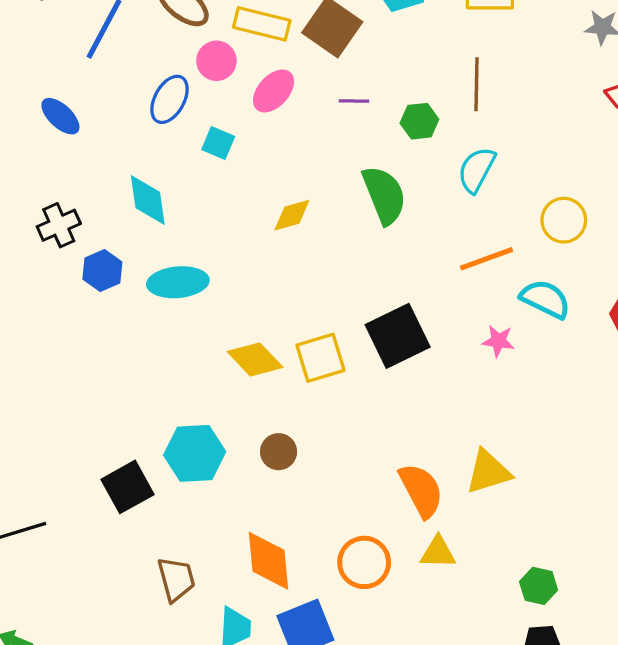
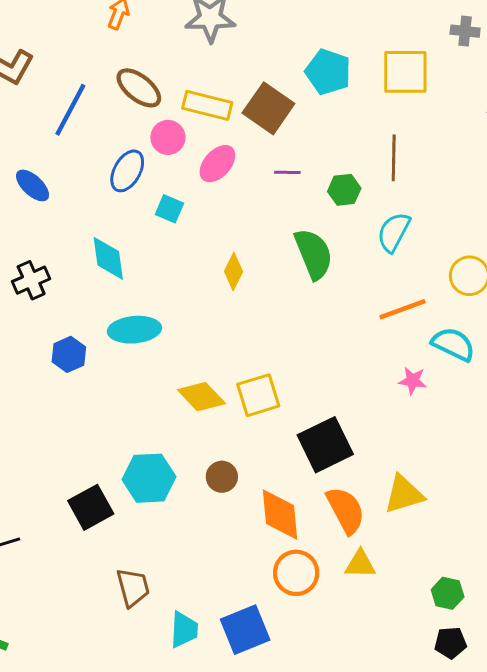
yellow diamond: (292, 215) -> (233, 271), turned -48
blue hexagon: (102, 270) -> (69, 354), moved
black square: (398, 336) -> (325, 445), moved
orange diamond: (268, 561) -> (280, 515), moved

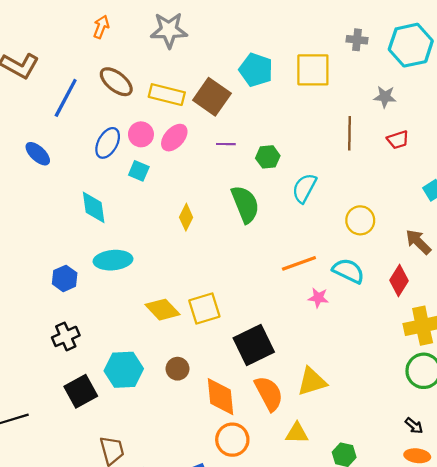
pink circle: (168, 137) -> (141, 134), moved
brown line: (394, 158) -> (349, 133), moved
black cross: (31, 280) -> (66, 336), moved
orange line: (402, 309) -> (299, 263), moved
yellow triangle: (360, 564) -> (297, 433), moved

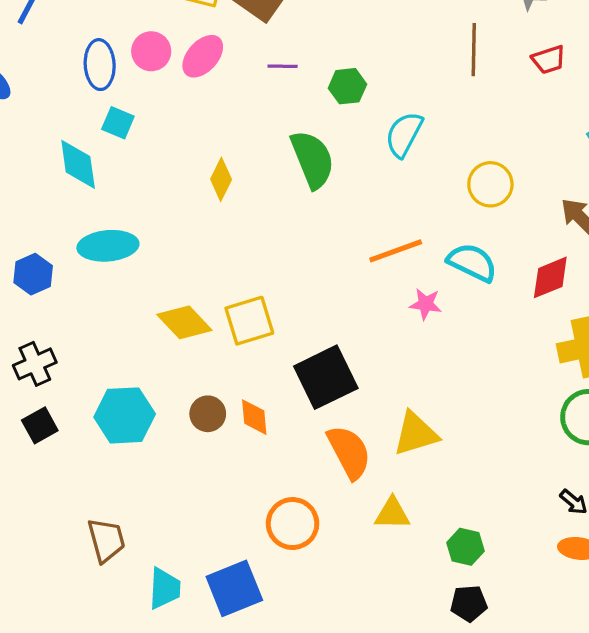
blue ellipse: (108, 143) -> (100, 65), turned -32
cyan square: (139, 171) -> (118, 123), moved
red diamond: (399, 281) -> (550, 277), turned 36
black square: (81, 391) -> (40, 425), moved, size x0.7
orange diamond: (220, 397) -> (254, 417), moved, size x0.6

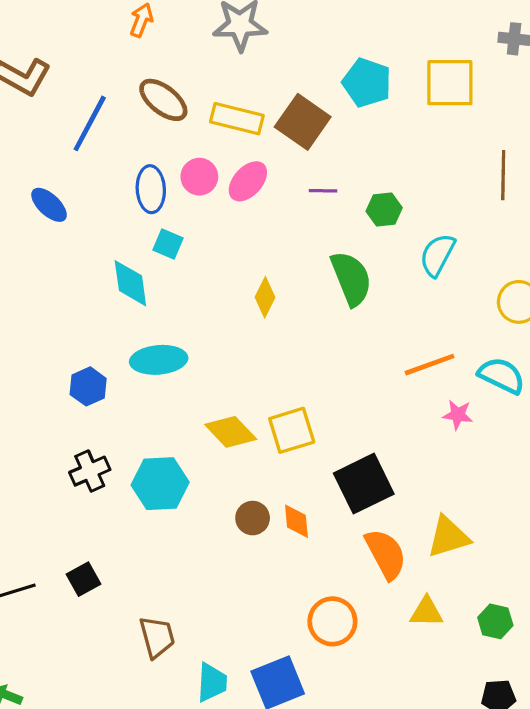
cyan hexagon: (125, 415) -> (160, 484), moved
black square: (40, 425) -> (83, 579), moved
green hexagon: (465, 547) -> (495, 621), moved

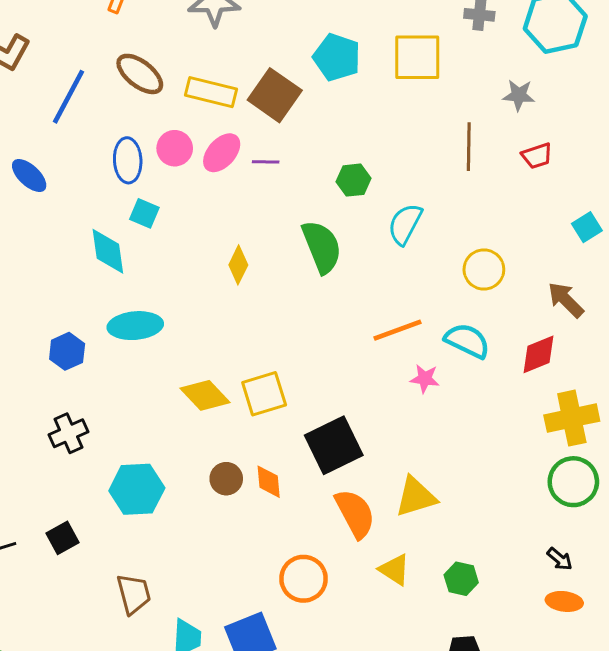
purple line: (323, 191) -> (266, 162), moved
cyan hexagon: (160, 484) -> (137, 489), moved
yellow triangle: (426, 612) -> (394, 570), turned 32

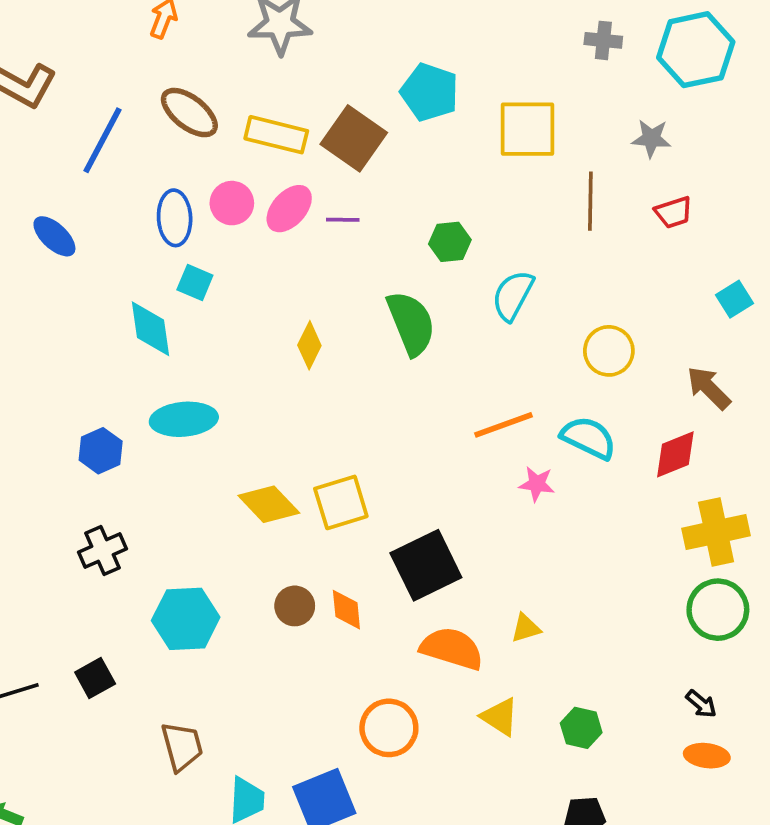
yellow square: (417, 57) -> (528, 129), moved
yellow triangle: (416, 497) -> (526, 628), size x0.6
orange semicircle: (355, 514) -> (452, 648), turned -45

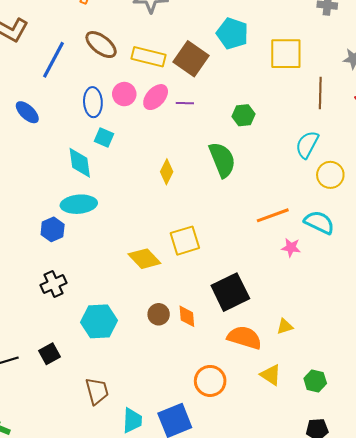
cyan semicircle: (513, 295) -> (307, 145), moved
cyan ellipse: (184, 419) -> (79, 204), moved
yellow square: (341, 502) -> (185, 241), moved

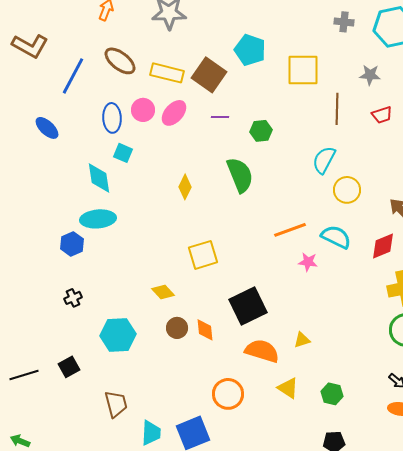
purple line: (185, 103) -> (220, 117), moved
yellow diamond: (144, 259) -> (163, 292), moved, size x0.7
black cross: (54, 284) -> (73, 298), size x0.7

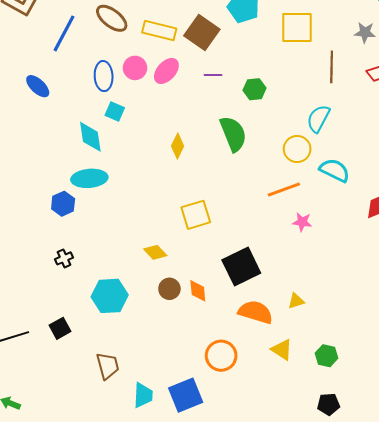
yellow circle: (347, 190) -> (297, 149), moved
cyan semicircle: (336, 237) -> (335, 170), moved

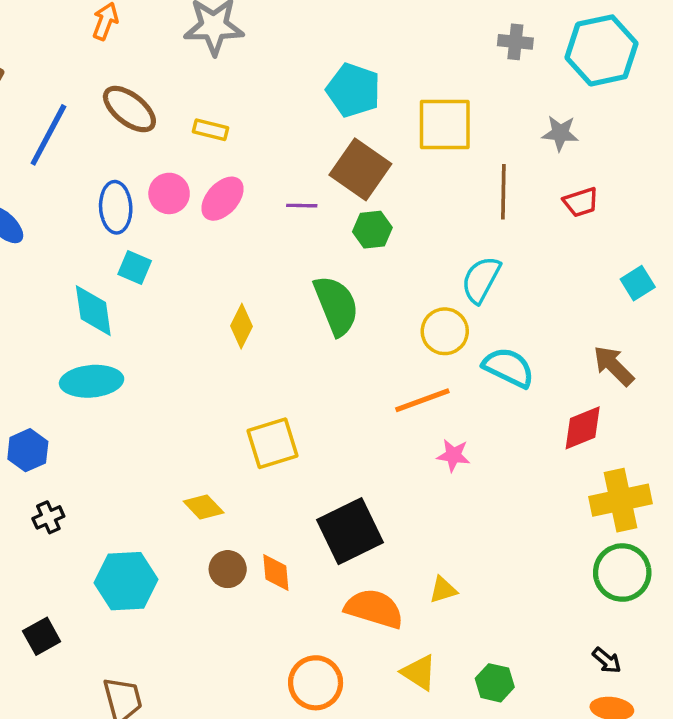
yellow rectangle: (159, 30) -> (210, 130), size x0.6
brown square: (202, 32) -> (360, 169), moved
blue hexagon: (63, 204) -> (28, 450), moved

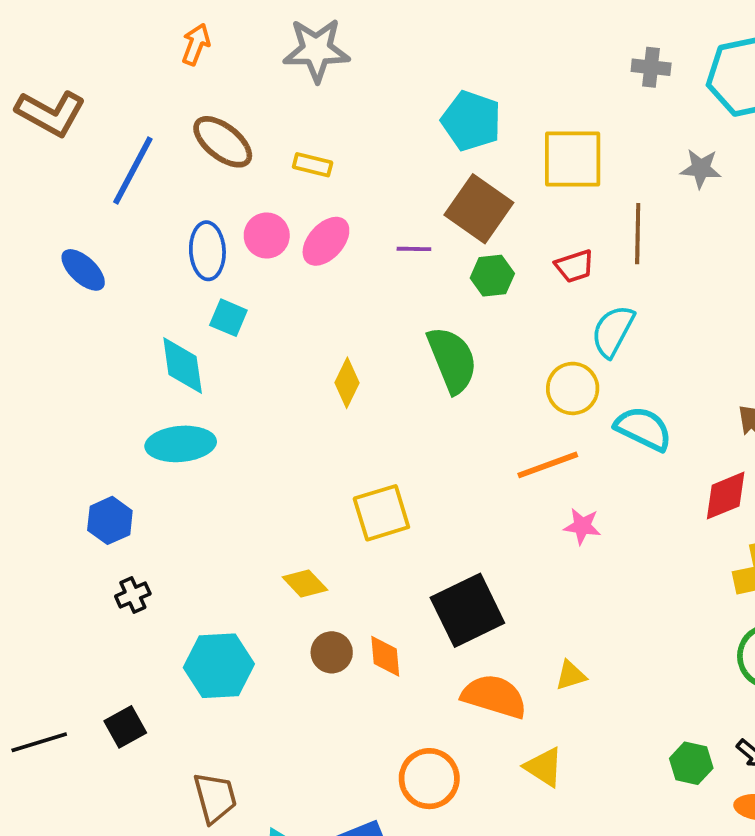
red trapezoid: (581, 202) -> (575, 266), moved
green hexagon: (495, 683) -> (691, 763), moved

